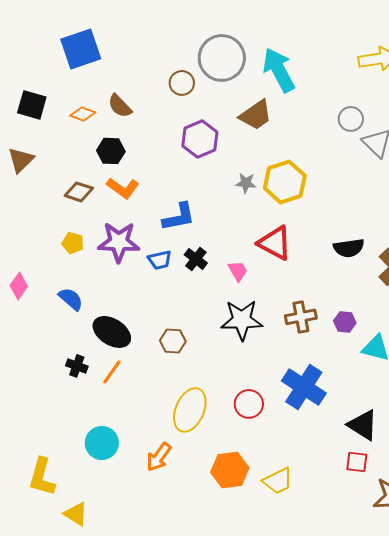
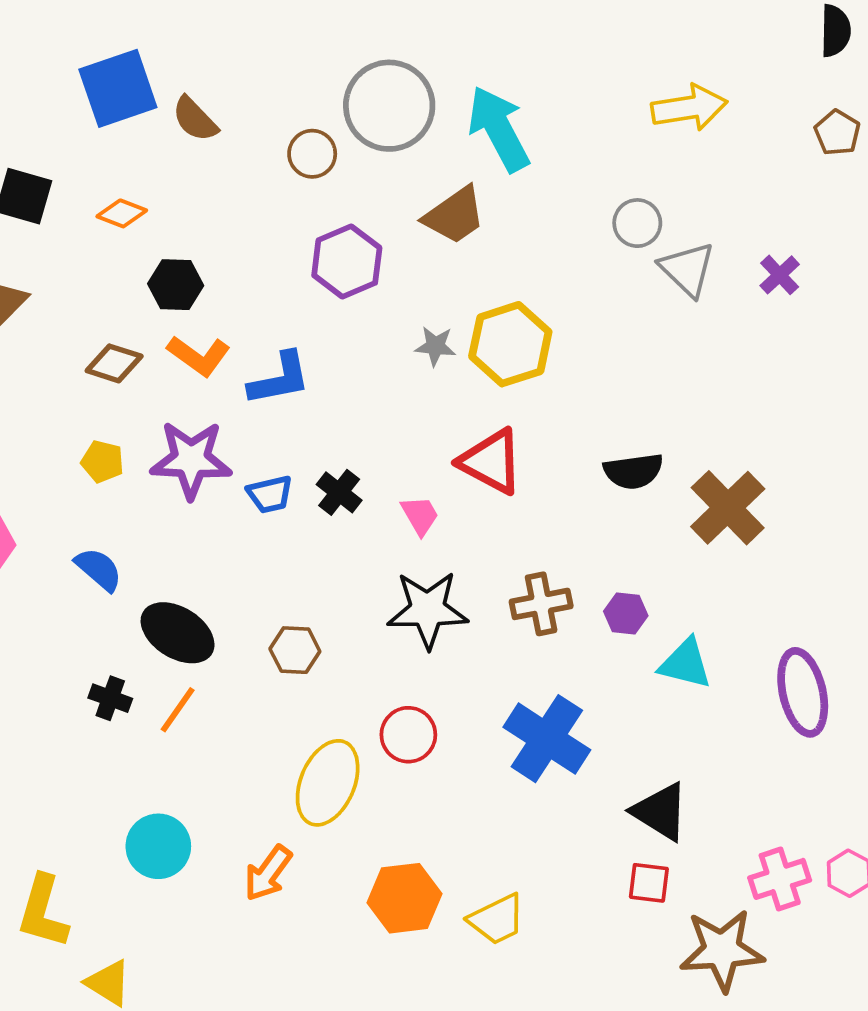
brown semicircle: (120, 106) -> (195, 119), moved
blue L-shape: (179, 217) -> (279, 379), moved
red circle: (249, 404) -> (408, 735), moved

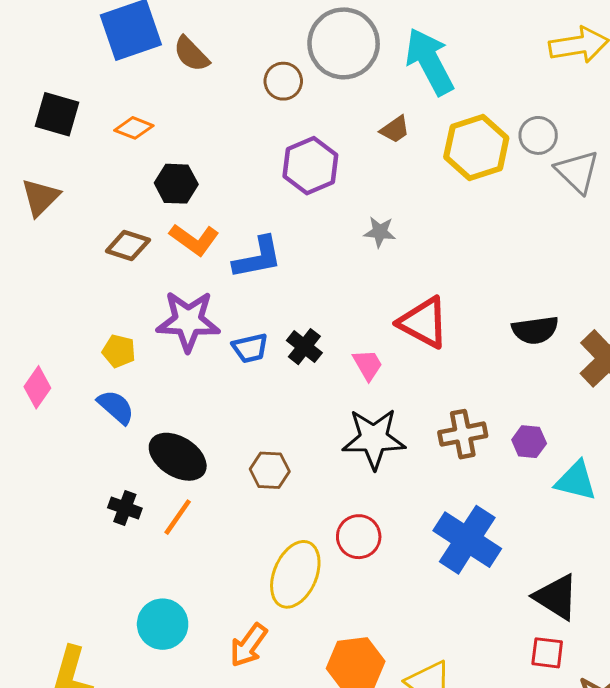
brown trapezoid: (455, 215) -> (395, 129), size x0.6
yellow hexagon: (510, 344) -> (476, 147), moved
yellow pentagon: (103, 462) -> (119, 351), moved

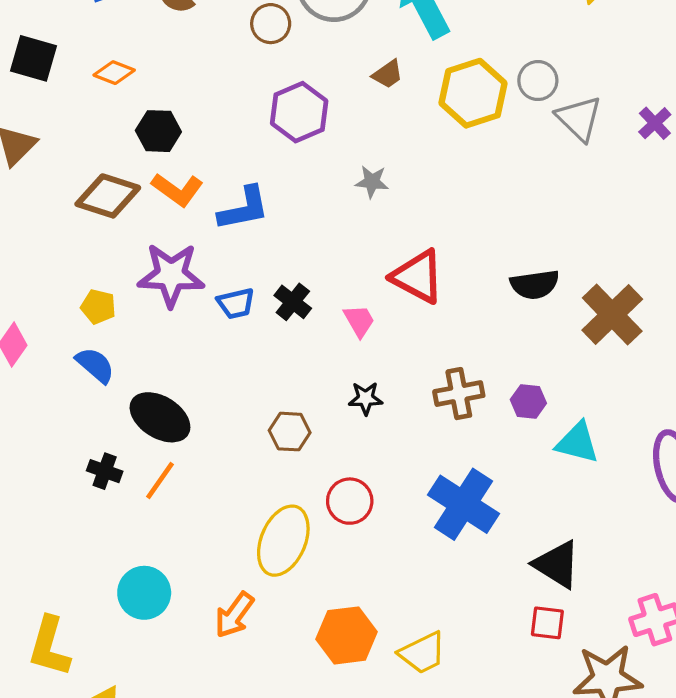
brown diamond: (128, 246) -> (108, 196), size x1.4
black star: (374, 439) -> (366, 398), size x0.5
brown hexagon: (270, 470) -> (290, 432), moved

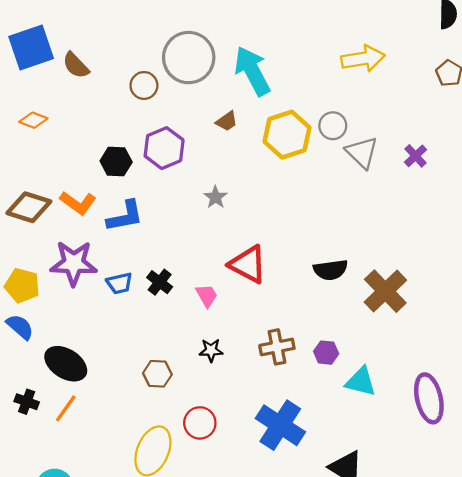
black hexagon: (158, 131) -> (116, 161), moved
gray star: (372, 182) -> (215, 197), turned 30
yellow pentagon: (98, 307) -> (22, 285), size x1.4

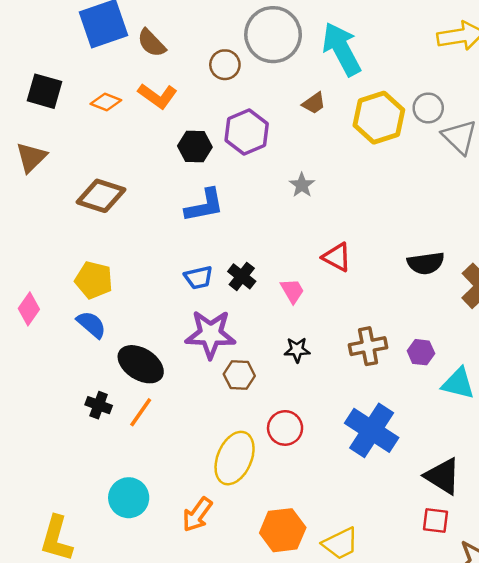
orange L-shape: (78, 203) -> (158, 96), moved
purple star: (74, 263) -> (210, 334), moved
red triangle: (248, 264) -> (337, 257), size x0.7

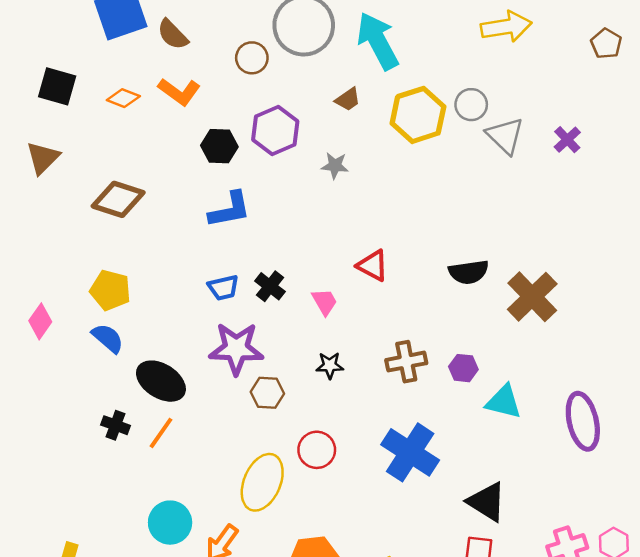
gray star: (302, 185) -> (335, 166), moved, turned -30
cyan circle: (129, 498) -> (170, 523), moved

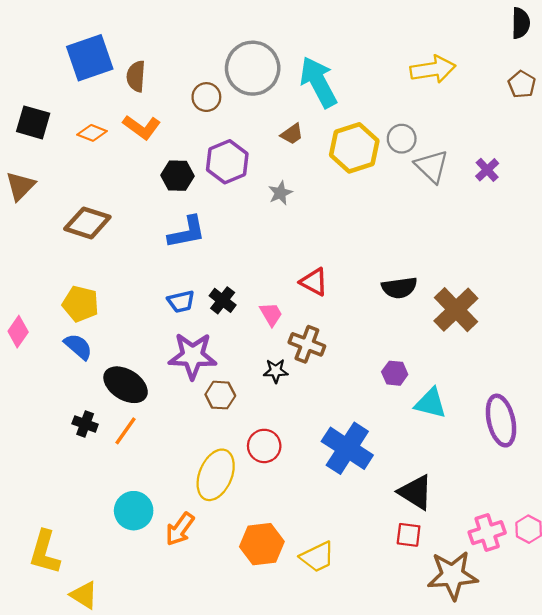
brown semicircle: (173, 34) -> (136, 76), turned 48
gray star: (335, 166) -> (280, 193), turned -30
brown cross: (406, 362) -> (307, 344), moved, turned 32

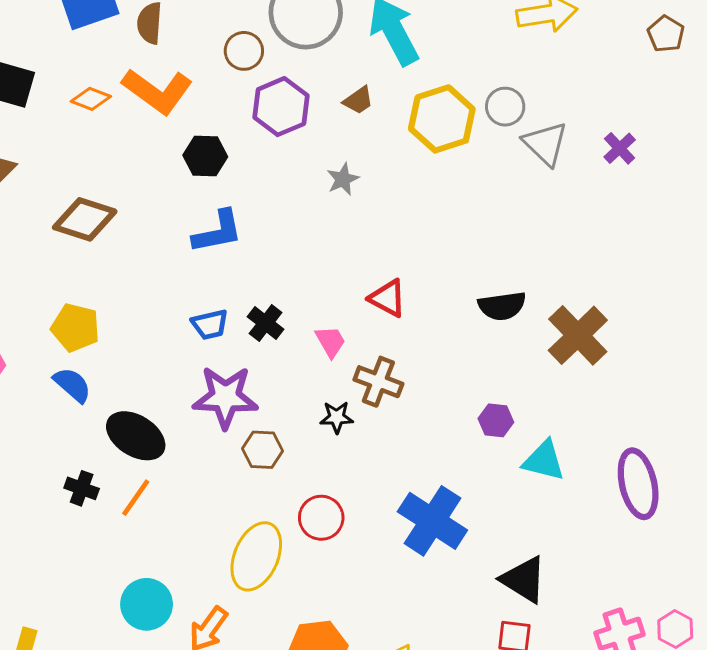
orange L-shape: (142, 127) -> (157, 91), size x1.4
purple hexagon: (227, 162) -> (281, 107), moved

